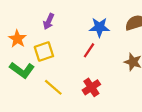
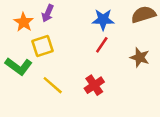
orange star: (17, 39) -> (24, 22), moved
red line: (89, 50) -> (102, 45), moved

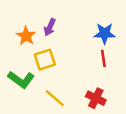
red line: (102, 45) -> (103, 58), turned -42
red cross: (94, 85) -> (96, 98), turned -30

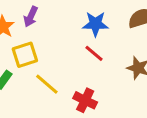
red line: (103, 58) -> (94, 53), turned -42
yellow line: (55, 98) -> (47, 84), moved

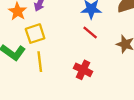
yellow line: (47, 84) -> (40, 62), moved, turned 42

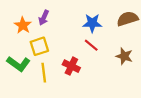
red cross: (83, 70) -> (71, 66), moved

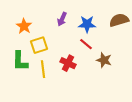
purple arrow: (44, 18) -> (62, 19), moved
brown star: (124, 56) -> (104, 60), moved
green L-shape: (18, 64) -> (20, 61), turned 55

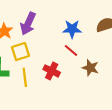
purple arrow: (62, 19) -> (28, 24), moved, size x1.5

